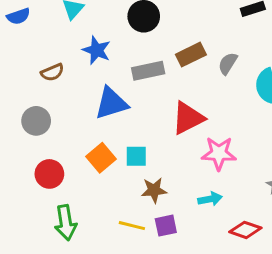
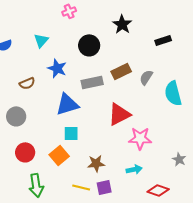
cyan square: (136, 156) -> (71, 133), moved
orange square: (101, 158) -> (59, 155), moved

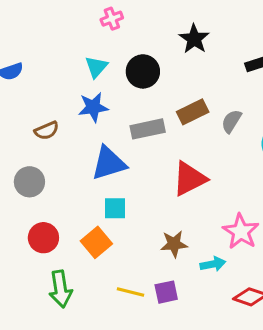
cyan triangle: (41, 40) -> (96, 67), moved
blue star: (57, 68) -> (93, 107), turned -30
pink star: (140, 138) -> (241, 231), moved, turned 30
brown star: (96, 163) -> (174, 244), moved

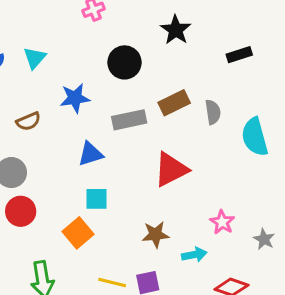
cyan triangle: (96, 67) -> (35, 58), moved
gray semicircle: (231, 121) -> (213, 112), turned 140
blue triangle: (109, 163) -> (90, 154), size x0.7
pink star: (241, 231) -> (222, 222), size x0.7
red circle: (43, 238) -> (21, 211), moved

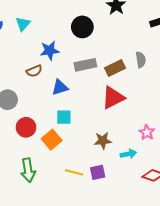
brown rectangle: (174, 103) -> (115, 68), moved
brown semicircle: (28, 121) -> (34, 71), moved
red circle: (21, 211) -> (26, 127), moved

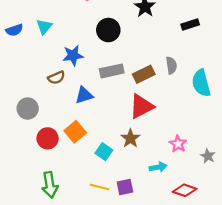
cyan square: (64, 117) -> (104, 152), moved, turned 35
orange square: (52, 140) -> (75, 132), moved
brown star: (103, 141) -> (130, 138), moved, turned -30

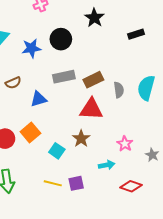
blue star: (73, 55) -> (31, 48), moved
gray semicircle: (171, 65) -> (119, 90), moved
cyan semicircle: (201, 83) -> (146, 88), turned 30
red triangle: (142, 106) -> (91, 109), turned 30

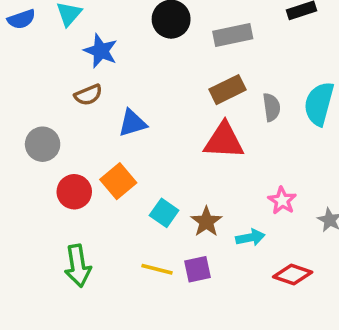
blue star: (31, 48) -> (101, 51), moved, turned 30
gray rectangle: (64, 77) -> (233, 35), moved
brown star: (81, 139) -> (206, 222), moved

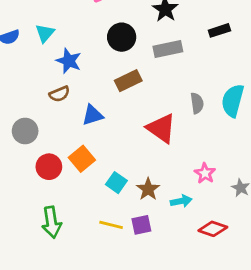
brown rectangle: (227, 90) -> (128, 81), moved
red triangle: (224, 141) -> (161, 128), turned 32

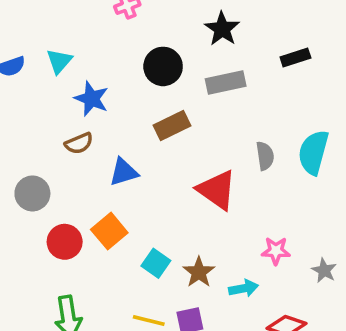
pink star: (205, 173) -> (276, 251), turned -30

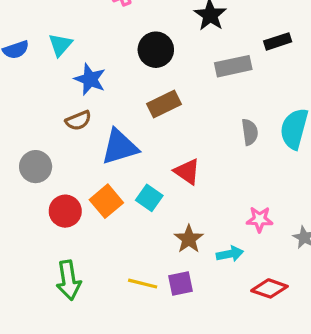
gray rectangle: (226, 83) -> (233, 66), moved
blue triangle: (124, 172) -> (120, 147), size x1.4
red triangle: (217, 190) -> (187, 172), moved, size x0.7
cyan square: (156, 263) -> (149, 198), moved

